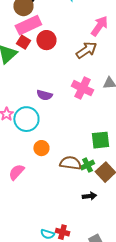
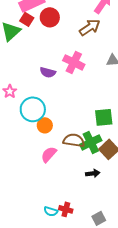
pink cross: (82, 88) -> (74, 62), moved
cyan circle: (26, 119) -> (33, 109), moved
green cross: (87, 165) -> (91, 142), size x1.5
pink semicircle: (16, 172) -> (49, 154), moved

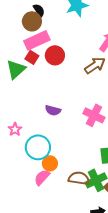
pink cross: (74, 62) -> (94, 115), moved
pink semicircle: (49, 154) -> (42, 177), moved

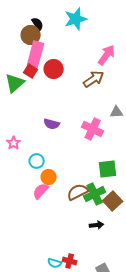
pink rectangle: (37, 40) -> (36, 54), turned -50
cyan circle: (38, 147) -> (37, 161), size x0.6
brown semicircle: (79, 178) -> (78, 192), turned -35

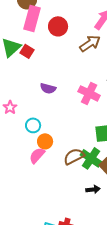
red circle: (54, 69) -> (58, 26), moved
red square: (31, 71) -> (27, 51), moved
green cross: (95, 194) -> (91, 158), turned -30

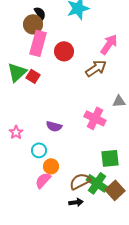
purple semicircle: (48, 88) -> (54, 126), moved
black arrow: (93, 189) -> (76, 202), moved

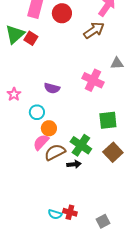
brown semicircle: (80, 181) -> (55, 152), moved
green cross: (97, 183) -> (81, 145), moved

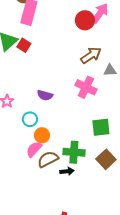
red circle: (62, 13) -> (85, 20), moved
brown arrow: (94, 30) -> (91, 55), moved
green cross: (81, 145) -> (74, 152), turned -30

